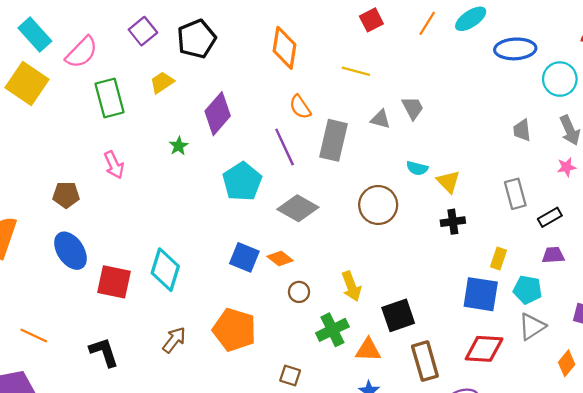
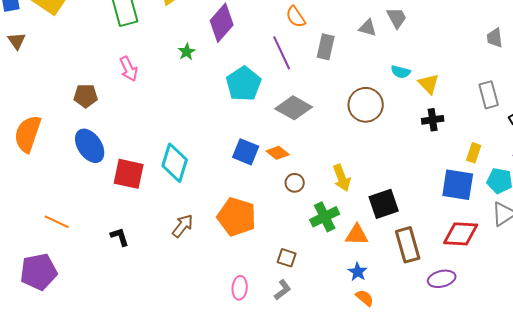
gray rectangle: (334, 140) -> (326, 47), size x0.7
black L-shape: (104, 352) -> (120, 237), size x0.7

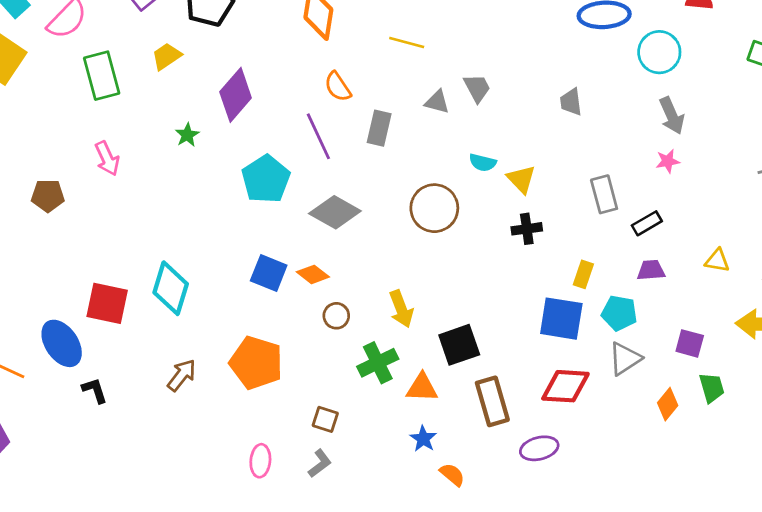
gray trapezoid: (495, 38) -> (571, 102), moved
blue ellipse: (90, 146) -> (62, 343), moved
orange semicircle: (365, 298) -> (452, 475), moved

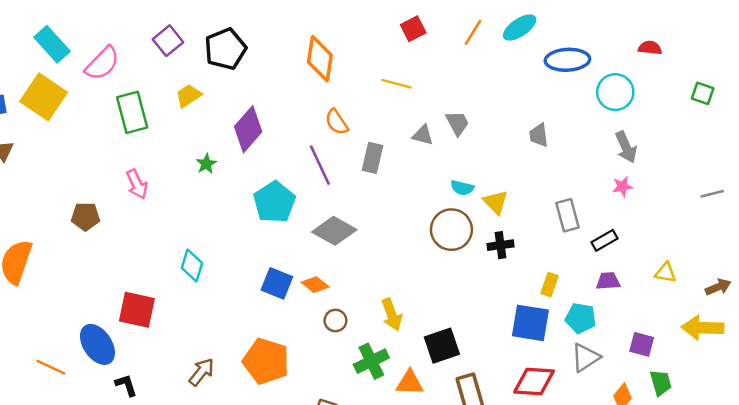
brown circle: (434, 208) -> (451, 230), moved
cyan diamond: (171, 288) -> (192, 265), moved, size x0.7

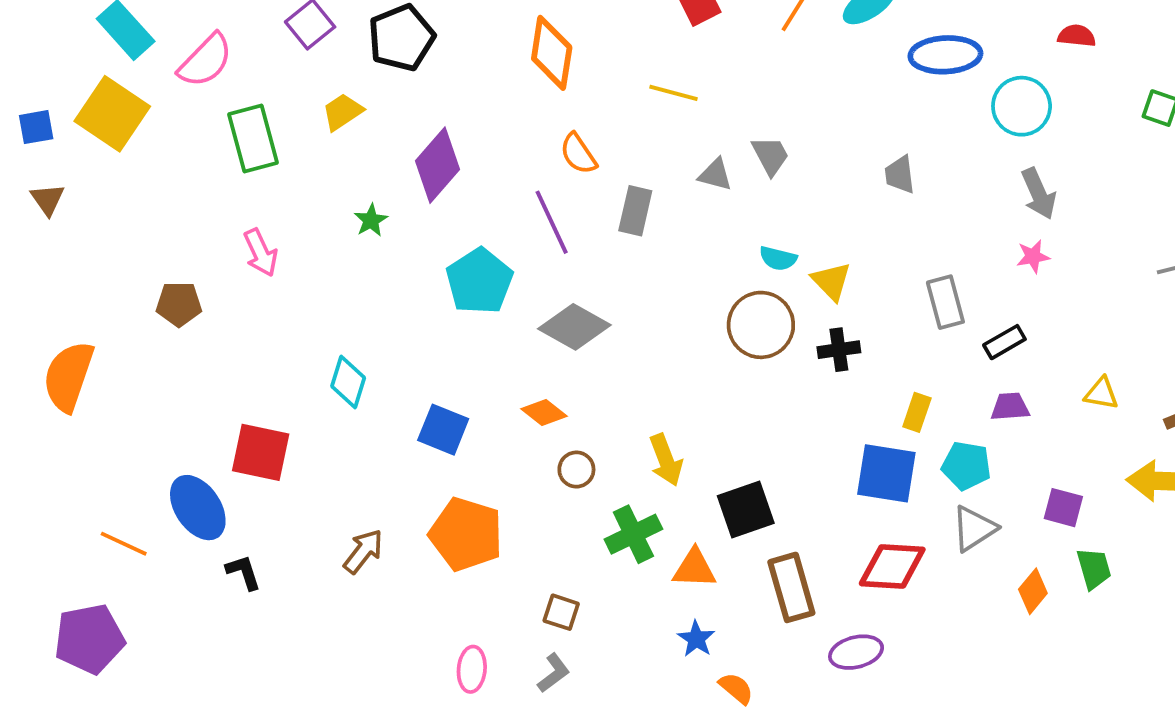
blue square: (277, 283) -> (443, 430), moved

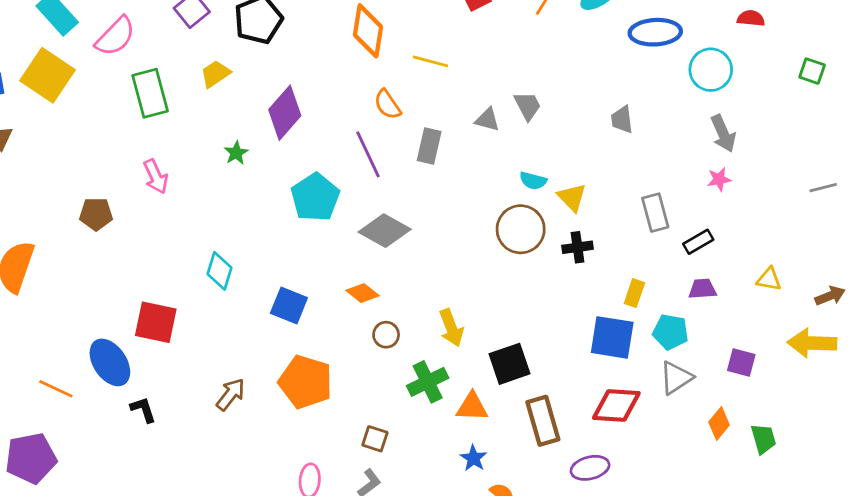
yellow line: (673, 93) -> (430, 61), moved
green trapezoid: (1094, 568) -> (763, 439), moved

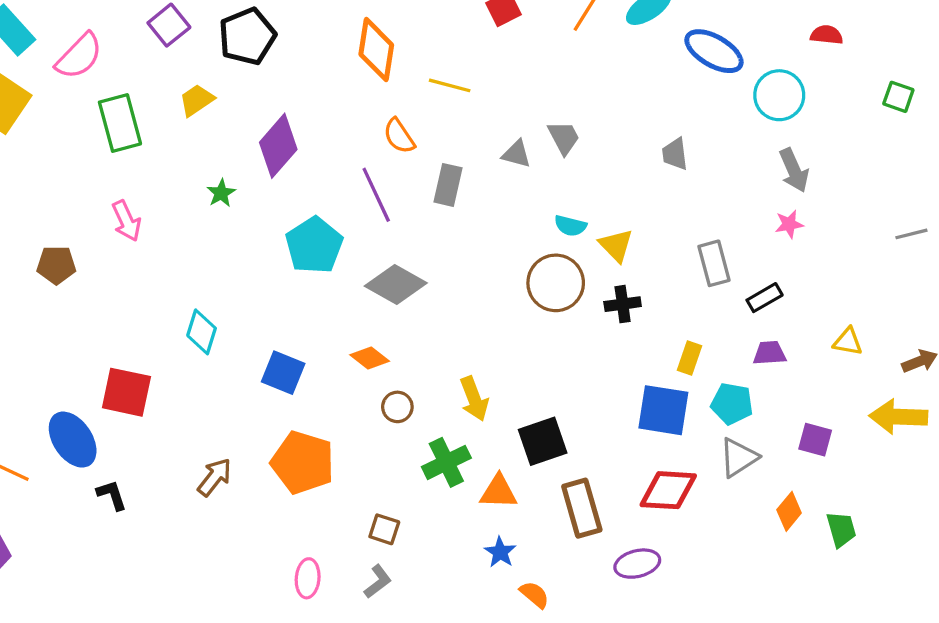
blue ellipse: (655, 32) -> (714, 51), turned 33

